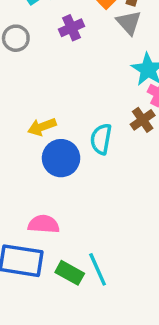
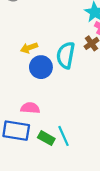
cyan semicircle: (101, 139) -> (66, 55), size x1.4

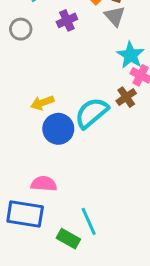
cyan semicircle: (66, 55) -> (92, 113), turned 40
green rectangle: (46, 138) -> (68, 239), moved

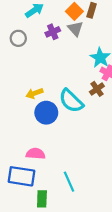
gray triangle: (115, 16) -> (75, 29), moved
cyan semicircle: (92, 113) -> (71, 101), turned -96
green rectangle: (68, 239) -> (42, 199), moved, turned 63

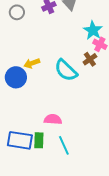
blue circle: (46, 113) -> (16, 77), moved
pink semicircle: (36, 154) -> (53, 119), moved
green rectangle: (42, 199) -> (39, 140), moved

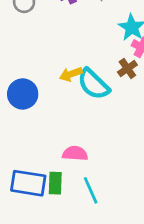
yellow arrow: (32, 63) -> (71, 74), moved

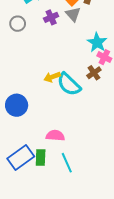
blue circle: (23, 94) -> (17, 105), moved
blue rectangle: (28, 183) -> (21, 157), turned -45

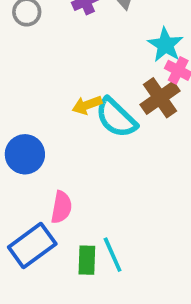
brown cross: (94, 73) -> (160, 98), size x1.5
pink semicircle: (55, 136) -> (61, 207), moved, turned 96
green rectangle: (41, 157) -> (87, 260), moved

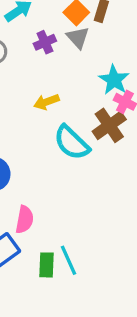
yellow arrow: (87, 105) -> (46, 102), moved

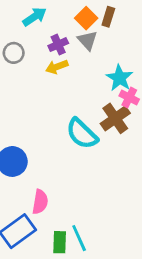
yellow arrow: (46, 102) -> (57, 67), moved

